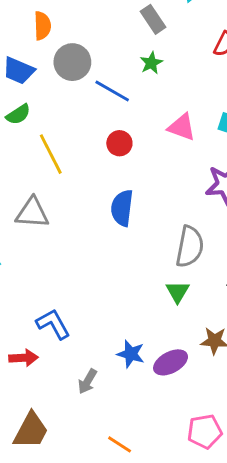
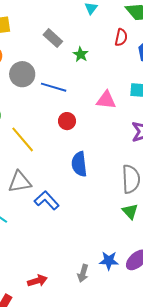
gray rectangle: (153, 19) -> (53, 38), moved
green star: (151, 63) -> (81, 54), moved
blue L-shape: (53, 324) -> (47, 200), moved
gray arrow: (87, 381) -> (83, 273), moved

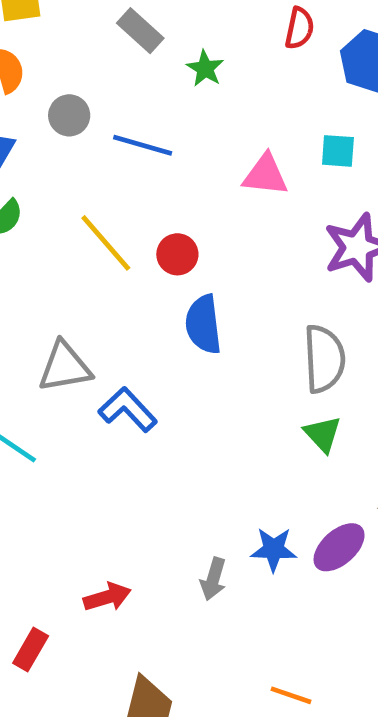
gray circle: (22, 74) -> (69, 115), size x0.7
red circle: (67, 121) -> (177, 254), moved
yellow line: (23, 139) -> (106, 243), moved

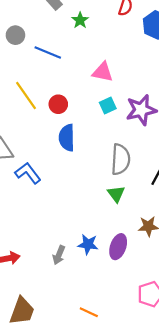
cyan square: (338, 151) -> (108, 105), moved, turned -35
purple ellipse: (339, 547) -> (118, 247), turned -35

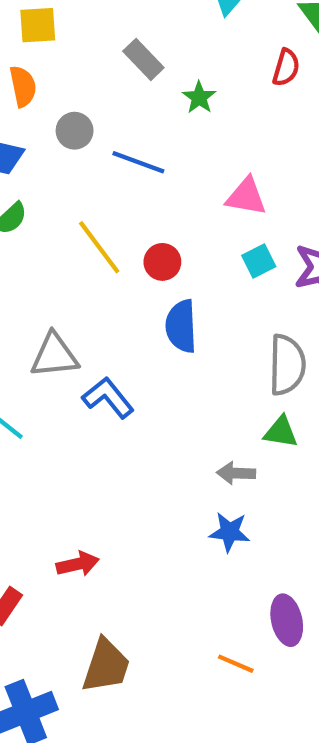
green triangle: (116, 194) -> (281, 432), turned -42
purple ellipse: (118, 247) -> (287, 620), moved, turned -30
gray arrow: (59, 255) -> (236, 473), moved, turned 72

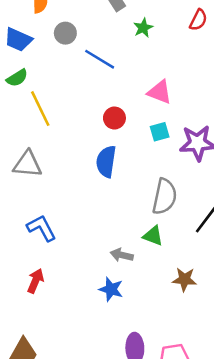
yellow line: (99, 247) -> (40, 109), moved
red circle: (162, 262) -> (114, 118), moved
blue L-shape: (108, 398) -> (41, 228), moved
red arrow: (78, 564) -> (35, 281), moved, turned -65

